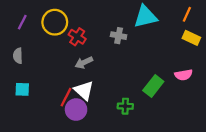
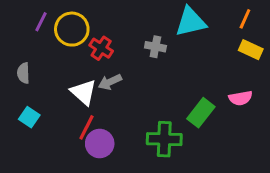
purple line: (22, 22) -> (41, 22), moved
cyan square: (22, 89) -> (29, 117), turned 32
white triangle: (84, 90) -> (84, 92), moved
green cross: (125, 106) -> (164, 139), size x1.6

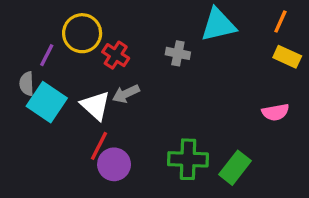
purple line: (41, 22) -> (47, 55), moved
green rectangle: (201, 113) -> (235, 168), moved
cyan square: (29, 117) -> (47, 102), moved, size x1.6

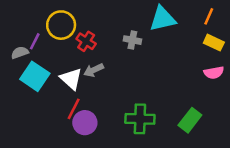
gray semicircle: (27, 84) -> (20, 53), moved, turned 72
pink semicircle: (275, 112) -> (214, 73), moved
green rectangle: (235, 168) -> (190, 120), moved

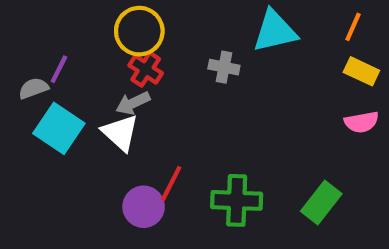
yellow circle: (61, 25) -> (139, 31), moved
gray arrow: (94, 70) -> (133, 103), moved
red line: (74, 109) -> (171, 183), moved

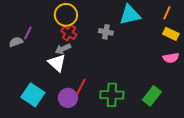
cyan square: (59, 128) -> (33, 95), moved

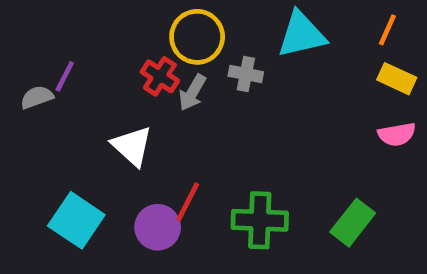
yellow circle: (66, 15) -> (197, 37), moved
gray arrow: (63, 49) -> (192, 93), moved, turned -35

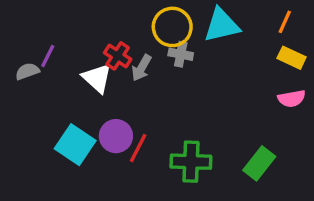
yellow circle: (197, 37) -> (172, 27), moved
white triangle: (132, 146) -> (97, 78), moved
cyan square: (76, 220) -> (75, 145), moved
purple circle: (158, 227) -> (116, 136), moved

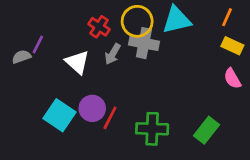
gray cross: (181, 54) -> (144, 43), size x1.5
red cross: (118, 56) -> (99, 27), moved
pink semicircle: (292, 99) -> (232, 78), turned 70

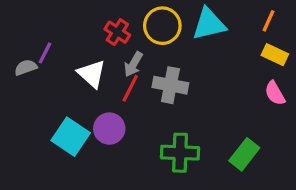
gray cross: (144, 43) -> (170, 85), moved
red line: (110, 118) -> (130, 88), moved

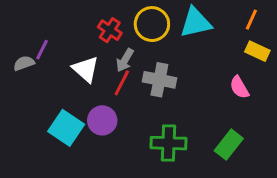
pink semicircle: (275, 93) -> (239, 87), moved

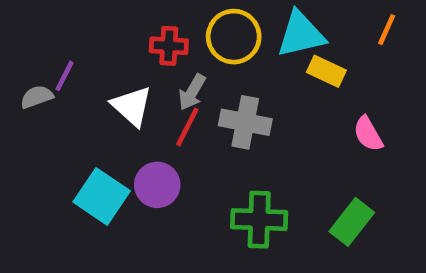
red cross: (110, 30) -> (169, 46), turned -30
yellow rectangle: (257, 51) -> (326, 71), moved

